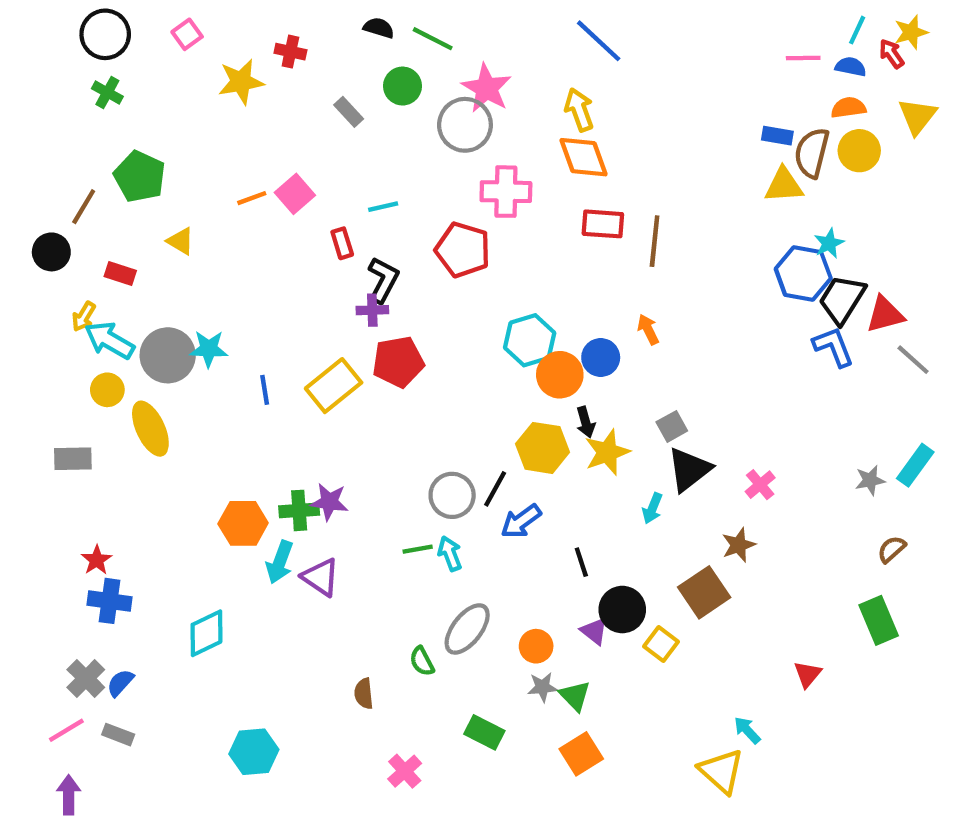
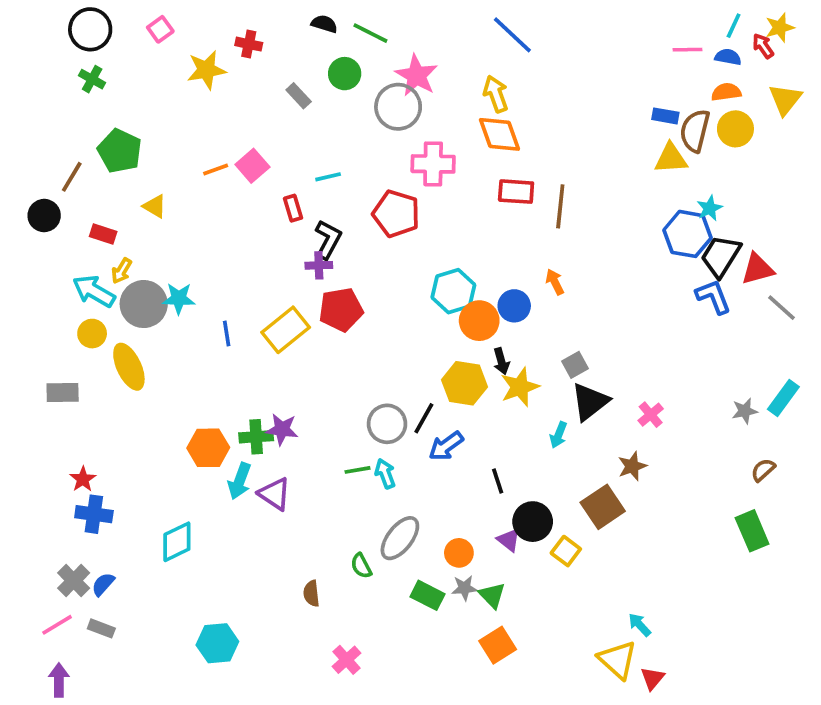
yellow arrow: (84, 317) -> (122, 271), moved
red triangle: (808, 674) -> (652, 678), moved
green rectangle: (484, 732) -> (428, 595), moved

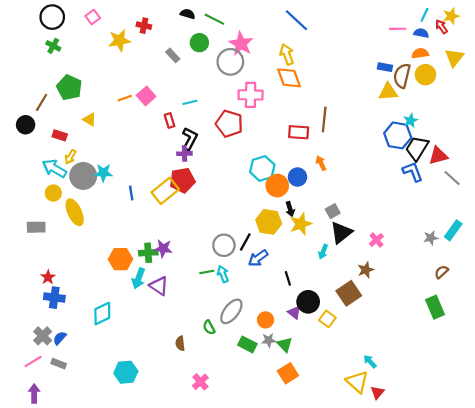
red rectangle: (516, 192) -> (299, 132), moved
red pentagon: (341, 310) -> (182, 180), moved

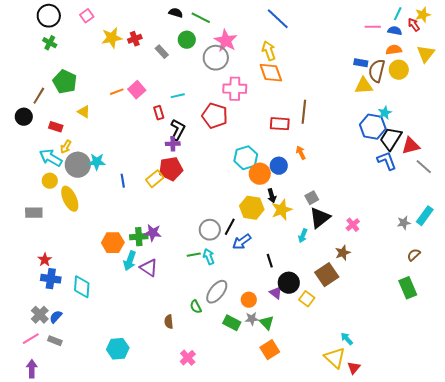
red cross: (144, 26) -> (135, 39), moved, turned -32
yellow rectangle: (165, 191) -> (155, 179), size x0.7
cyan diamond: (102, 314) -> (82, 287), moved, turned -60

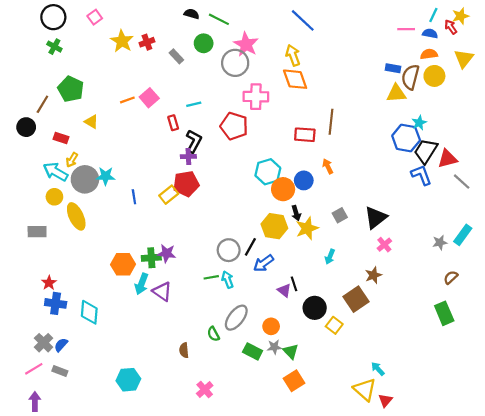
yellow star: (112, 38) -> (122, 41), turned -30
black triangle: (320, 218) -> (376, 217), moved
purple triangle: (276, 293) -> (284, 290), moved

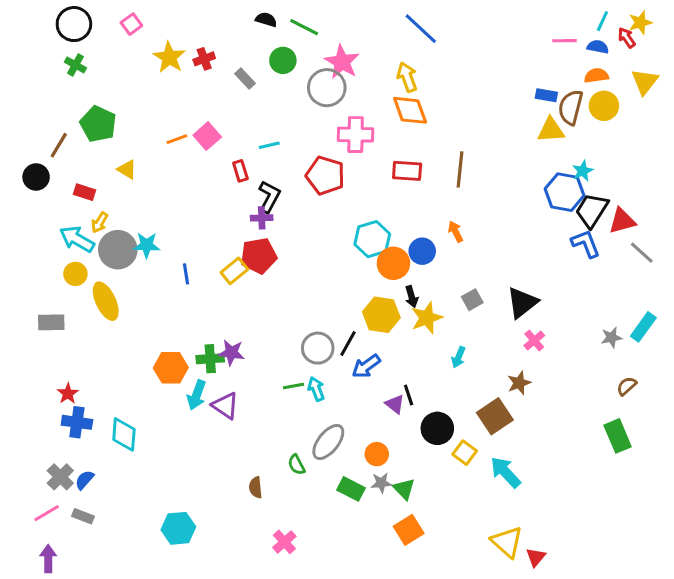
red rectangle: (305, 135) -> (407, 171), moved
cyan arrow: (378, 369) -> (505, 472), moved, size x1.6

